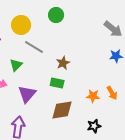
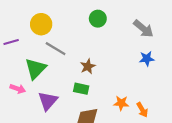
green circle: (56, 15) -> (98, 19), moved
green triangle: (16, 65) -> (36, 69), size x1.5
orange arrow: (112, 93) -> (142, 110), moved

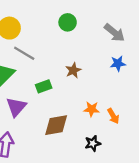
brown star: (88, 66) -> (73, 70), moved
green rectangle: (81, 89) -> (44, 86), moved, turned -32

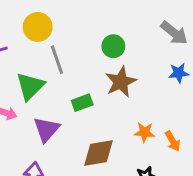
green circle: (68, 22) -> (113, 46), moved
gray line: (24, 53) -> (57, 60), turned 40
brown star: (73, 70) -> (121, 82), size x1.5

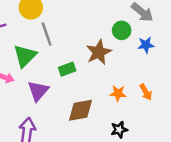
green circle: (113, 46) -> (122, 30), moved
orange arrow: (173, 141) -> (146, 92), moved

